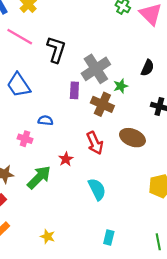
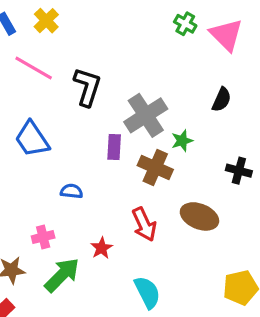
black semicircle: (148, 68) -> (222, 100), moved
pink cross: (25, 139) -> (43, 237), moved, turned -32

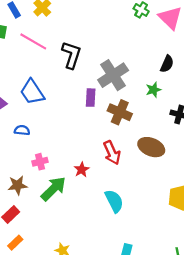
green star: (182, 141) -> (153, 90), moved
blue semicircle: (72, 191) -> (22, 130), moved

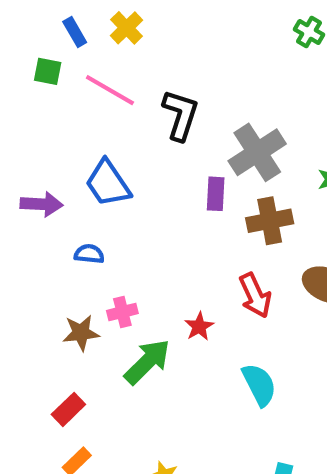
brown cross: (120, 112) -> (270, 221), turned -35
brown star: (17, 185) -> (81, 333), moved

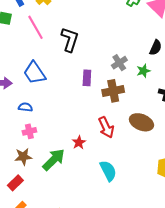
pink line: (110, 90) -> (35, 27), turned 30
gray cross: (257, 152) -> (119, 63), moved, size x0.6
pink cross: (122, 312) -> (29, 131), moved
brown star: (81, 333) -> (23, 157), moved

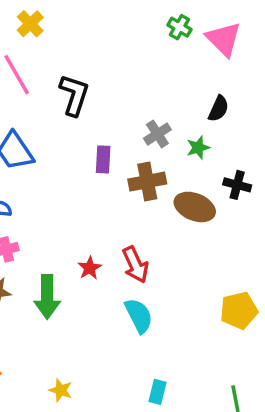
brown ellipse: (141, 122) -> (195, 207), moved
red arrow: (106, 127) -> (135, 265), moved
green arrow: (54, 160) -> (47, 297), turned 135

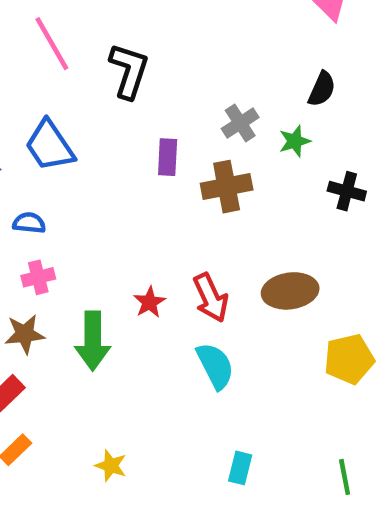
brown ellipse: (195, 207) -> (290, 291), moved, turned -30

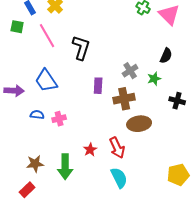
pink cross: (38, 277) -> (59, 119), moved
brown ellipse: (290, 291) -> (139, 124), moved

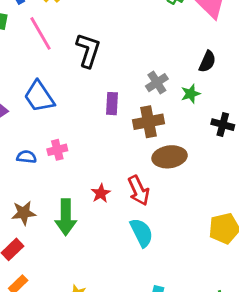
blue semicircle: (37, 115) -> (26, 157), moved

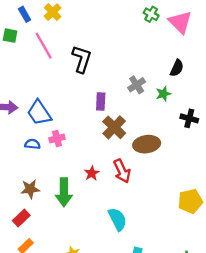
blue trapezoid: (39, 97) -> (39, 113), moved
brown cross: (148, 122) -> (114, 127), moved, turned -35
cyan semicircle: (141, 233) -> (118, 219), moved

